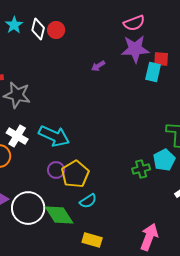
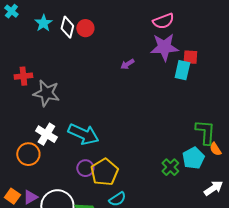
green cross: (141, 169) -> (170, 167), turned -30

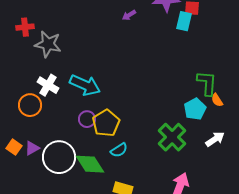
green cross: (170, 167) -> (172, 137), moved, size x1.6

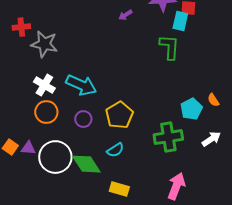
green L-shape: (207, 83) -> (169, 47), moved
orange circle: (30, 105) -> (46, 112), moved
yellow pentagon: (106, 123) -> (119, 115), moved
green cross: (172, 137) -> (168, 137), turned 36
purple triangle: (32, 148) -> (28, 148), turned 35

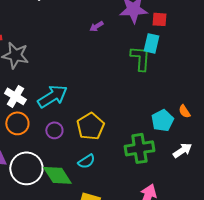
cyan rectangle: (180, 21) -> (151, 43), moved
cyan arrow: (81, 85) -> (52, 96), turned -56

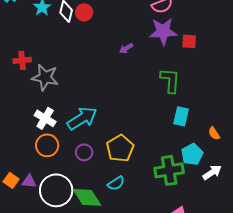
cyan rectangle: (151, 43) -> (181, 116), moved
cyan pentagon: (162, 120) -> (192, 154), moved

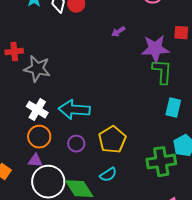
purple star: (163, 31) -> (155, 49), moved
purple arrow: (126, 48) -> (118, 32), moved
cyan arrow: (82, 118) -> (74, 110), turned -144
purple triangle: (29, 181) -> (35, 161), moved

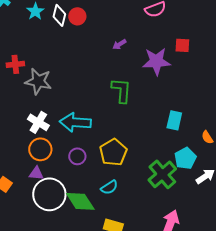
green L-shape: (162, 72) -> (121, 90), moved
green cross: (161, 162) -> (162, 174), turned -32

